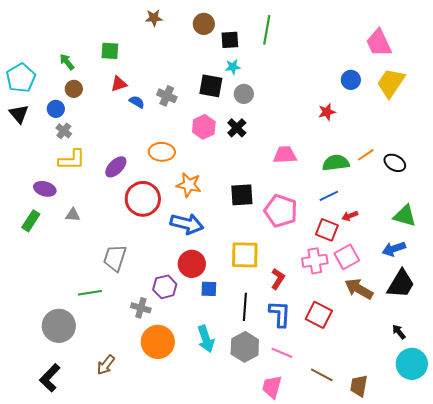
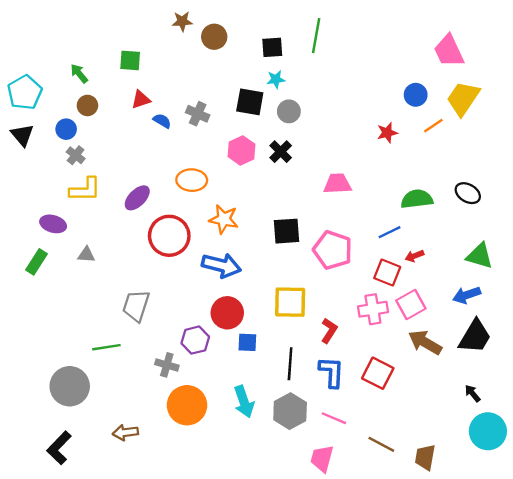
brown circle: (204, 24) -> (214, 37), moved
orange line: (366, 155) -> (433, 126), moved
green semicircle: (336, 163) -> (417, 199), moved
brown arrow: (106, 365) -> (125, 432), turned 45

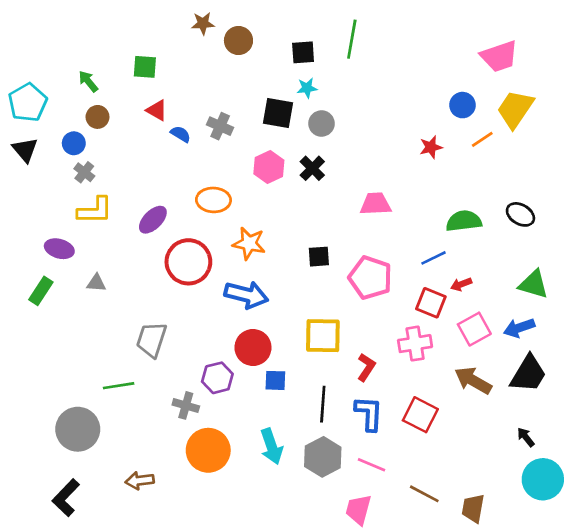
pink trapezoid: (449, 51) -> (499, 56), turned -84
red triangle: (141, 100) -> (157, 110), turned 48
black square: (286, 231) -> (319, 257), size x0.7
pink square: (411, 304) -> (474, 329), moved

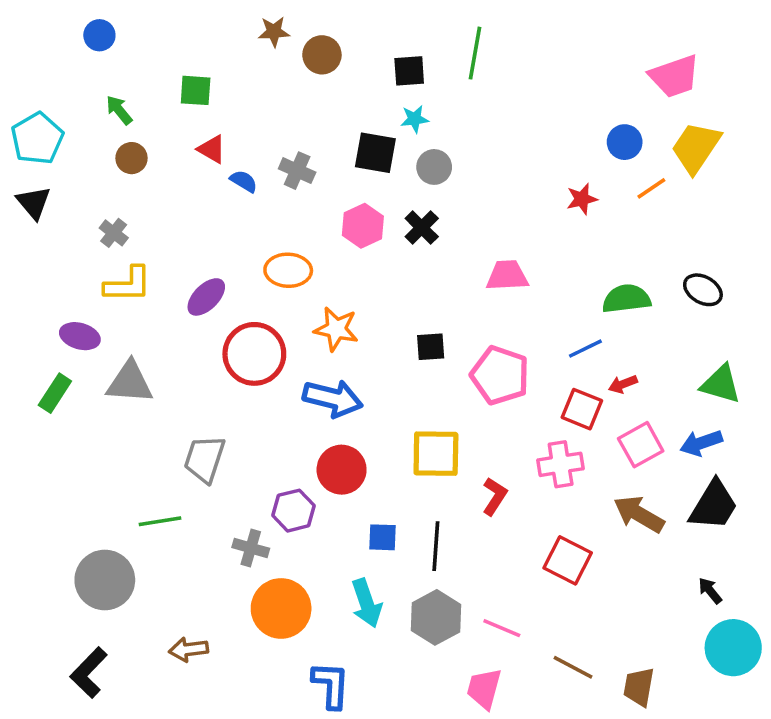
blue circle: (74, 143) -> (99, 35), moved
gray triangle: (96, 283) -> (130, 382), size x1.8
blue square: (275, 380) -> (383, 537), moved
blue L-shape: (369, 413) -> (331, 685), moved

